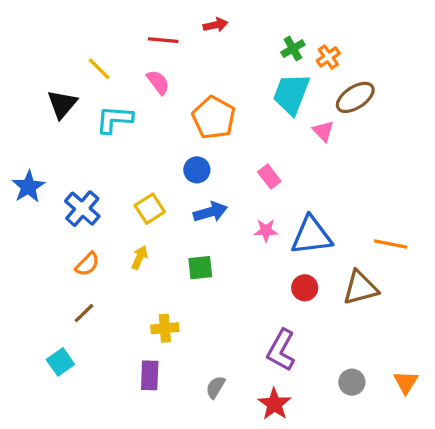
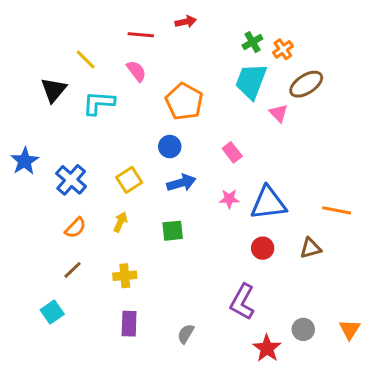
brown triangle: (360, 288) -> (311, 248), size x0.7
yellow cross: (165, 328) -> (125, 276), moved
red star: (274, 404) -> (267, 348), moved

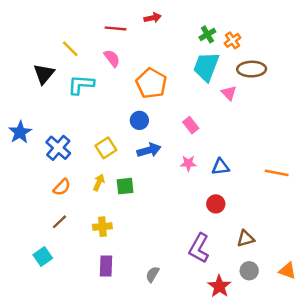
brown ellipse: (306, 84) -> (252, 69), turned 32
blue triangle: (268, 203) -> (221, 167), size x0.6
green square: (173, 231) -> (125, 186), moved
brown triangle: (311, 248) -> (246, 239), moved
orange triangle: (350, 329) -> (287, 271), turned -42

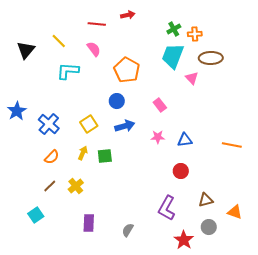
orange cross: (232, 40) -> (195, 34), turned 32
black triangle: (44, 74) -> (26, 50), moved
yellow cross: (102, 227) -> (76, 186), moved, turned -35
orange triangle: (287, 271) -> (235, 212), moved

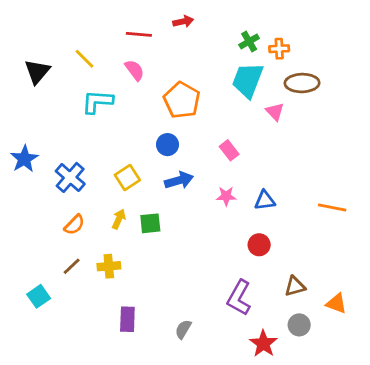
yellow cross: (76, 186) -> (109, 266), turned 35
cyan square: (36, 215) -> (39, 296), moved

